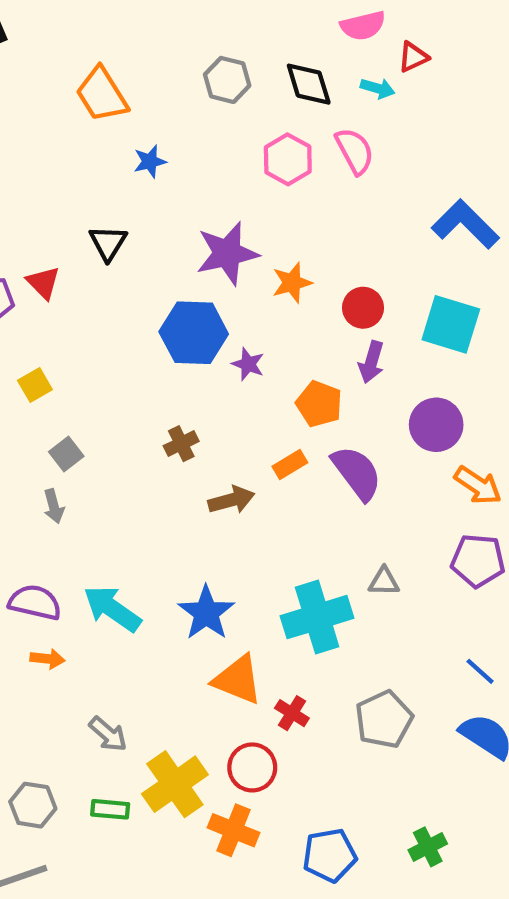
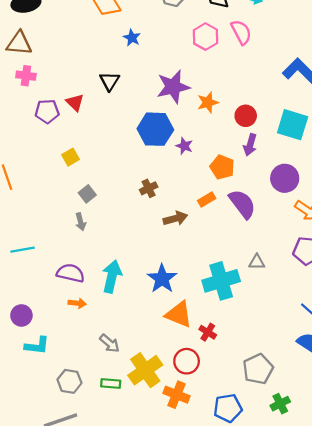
blue star: (150, 161) -> (132, 38), turned -30
cyan arrow: (112, 609) -> (112, 276), turned 68
gray pentagon: (384, 719) -> (258, 369), moved

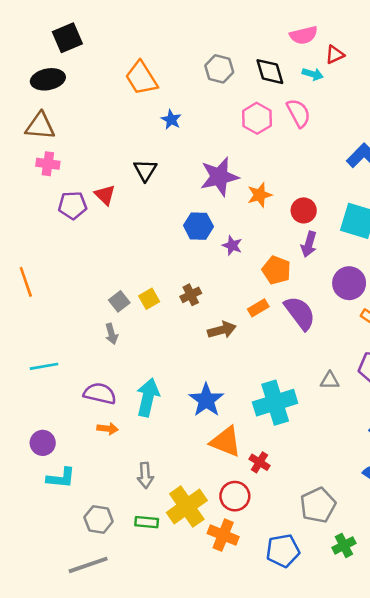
blue hexagon: (155, 129) -> (198, 226), size x0.7
yellow square: (71, 157) -> (149, 299), moved
gray triangle: (257, 262) -> (330, 381), moved
gray arrow: (110, 343) -> (145, 475), turned 45

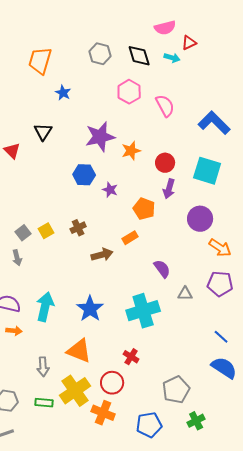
orange trapezoid: (141, 78) -> (40, 61), turned 48
pink semicircle: (298, 113) -> (165, 106), moved
purple semicircle: (300, 313) -> (162, 269), moved, size x0.7
orange triangle: (226, 442) -> (79, 351), moved

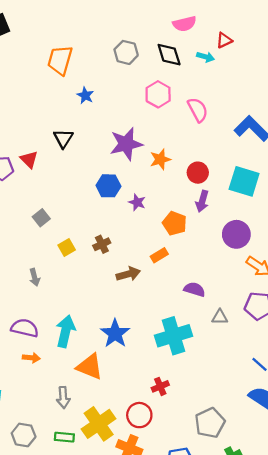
pink semicircle: (165, 28) -> (185, 24), moved
gray square: (23, 233) -> (41, 218), moved
purple semicircle: (162, 269) -> (194, 289), turned -36
orange triangle: (79, 351) -> (90, 367), moved
red cross: (131, 357) -> (160, 386), turned 35

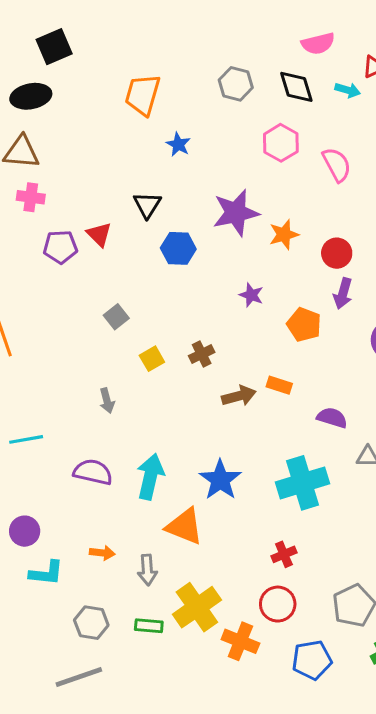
blue hexagon: (108, 186) -> (178, 248), moved
orange rectangle: (159, 255) -> (279, 385), moved, turned 49
orange arrow: (31, 358) -> (102, 553), moved
red circle: (139, 415) -> (278, 604), moved

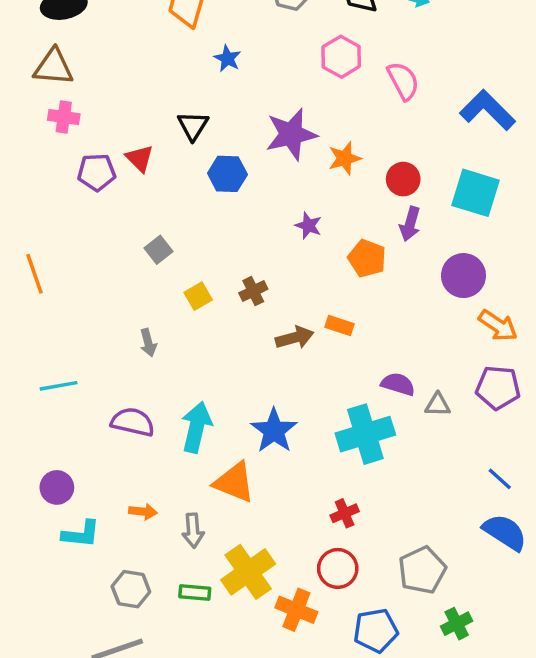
purple semicircle: (332, 418) -> (398, 384), moved

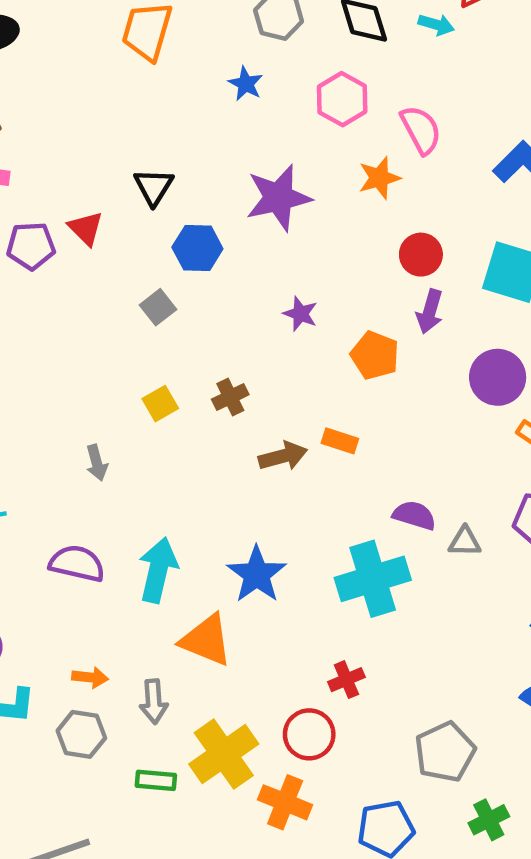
blue star: (227, 58) -> (246, 84), moved
orange star: (345, 158) -> (379, 178), moved
gray square: (159, 250) -> (158, 307), moved
red circle: (338, 568) -> (309, 734), moved
gray hexagon: (131, 589) -> (81, 734), moved

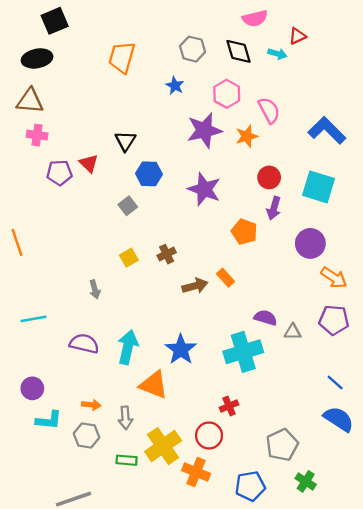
purple star: (279, 198) -> (204, 130), moved
purple star: (300, 314) -> (204, 189), moved, size x1.8
orange rectangle: (340, 441) -> (226, 278), turned 30
green cross: (489, 820) -> (306, 481), turned -30

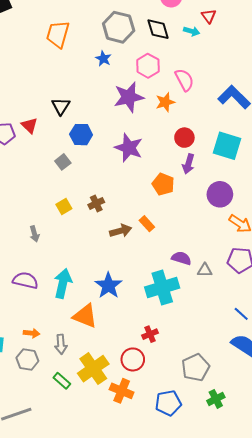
red triangle: (297, 36) -> (209, 16), turned -42
gray hexagon: (193, 49) -> (119, 27), size x1.4
green rectangle: (127, 460) -> (62, 381), turned 36
green cross: (306, 481) -> (216, 399), turned 30

